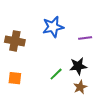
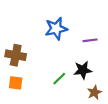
brown cross: (15, 41) -> (16, 55), moved
brown star: (80, 87) -> (94, 92), moved

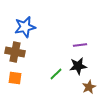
blue star: (56, 29) -> (25, 27), moved
purple line: (90, 40) -> (80, 45), moved

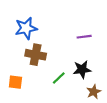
purple line: (80, 45) -> (84, 37), moved
brown cross: (15, 52) -> (36, 55), moved

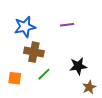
purple line: (84, 37) -> (67, 25), moved
green line: (59, 78) -> (44, 74), moved

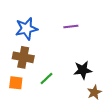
brown cross: (34, 52) -> (23, 57), moved

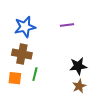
green line: (47, 79) -> (35, 74), moved, turned -32
brown star: (94, 92) -> (79, 86), moved

